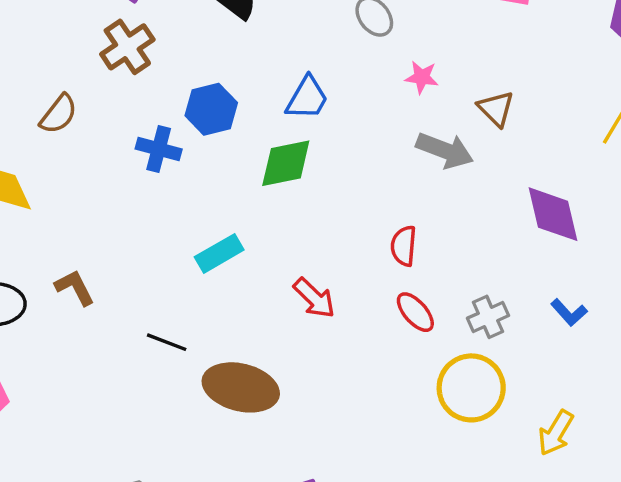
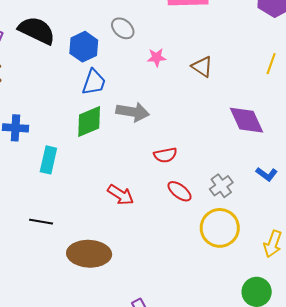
blue hexagon: (211, 109) -> (84, 47), moved
gray arrow: (445, 150) -> (133, 112), moved
red semicircle: (404, 246) -> (165, 155), turned -95
cyan rectangle: (219, 253) -> (48, 160), moved, turned -36
black line: (167, 342) -> (41, 222), moved

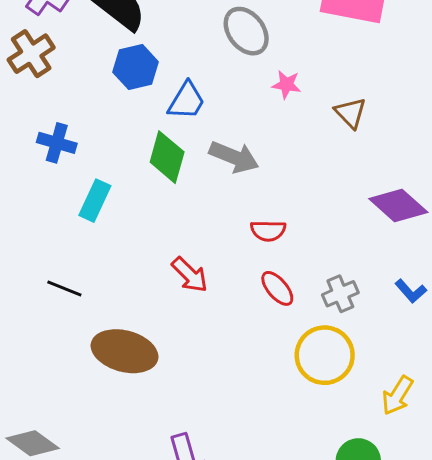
gray ellipse: (123, 28) -> (246, 31), size x1.4
blue hexagon: (84, 47) -> (136, 67), moved
purple diamond: (246, 120) -> (398, 205), turned -36
green diamond: (89, 121) -> (167, 157), turned -64

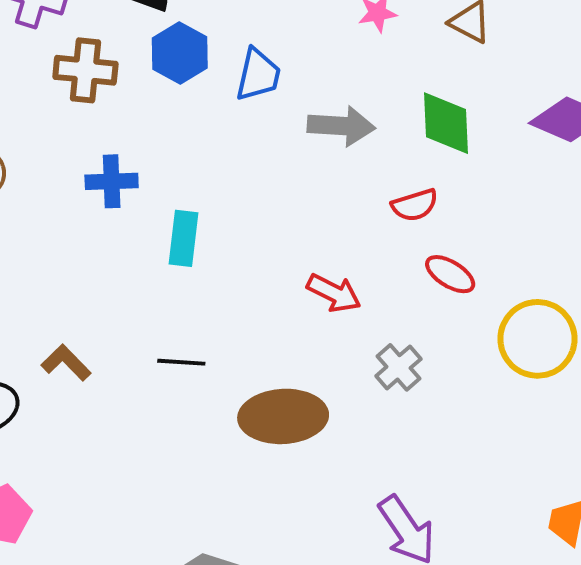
brown cross: (31, 54) -> (85, 70), moved, turned -33
green diamond: (167, 157) -> (446, 123), moved
gray cross: (340, 294) -> (399, 367), moved

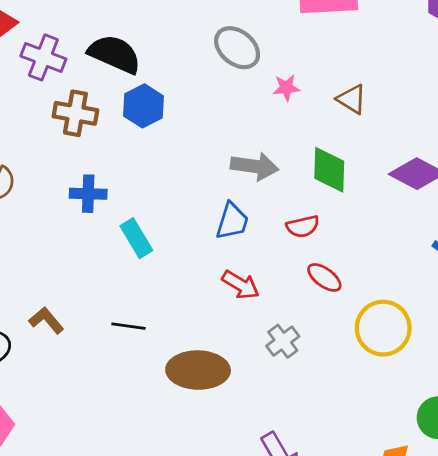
blue trapezoid: (258, 75) -> (232, 221), moved
cyan rectangle: (183, 238) -> (136, 238), turned -42

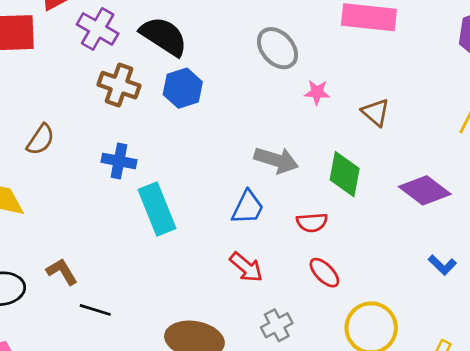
cyan rectangle: (136, 238) -> (157, 209), size x1.4
black line: (128, 326) -> (95, 310), moved

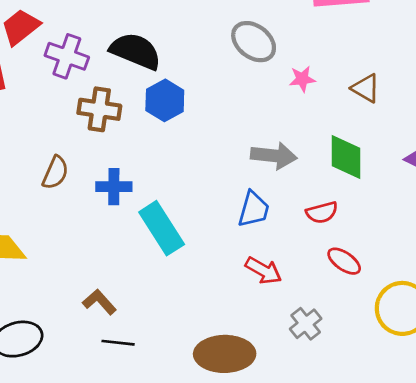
brown semicircle: (41, 140) -> (55, 173), moved
brown L-shape: (62, 272) -> (99, 302), moved

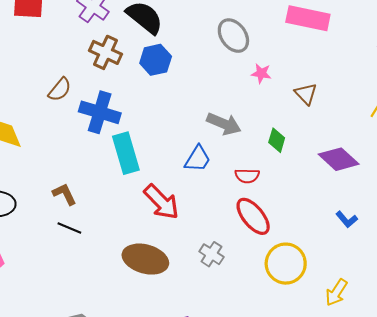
green diamond: (346, 157) -> (277, 140), size x0.7
blue cross: (114, 187) -> (100, 112), size x1.5
red ellipse: (344, 261) -> (253, 216), size x1.5
red arrow: (263, 270) -> (161, 202), moved, size x1.4
gray cross: (306, 324) -> (211, 254), turned -35

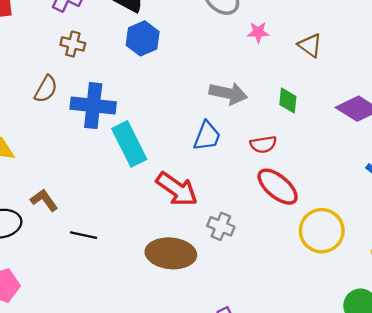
brown cross: (105, 52) -> (73, 44), moved, size x0.7
brown L-shape: (64, 194) -> (44, 200), moved
gray cross: (211, 254) -> (221, 226), moved

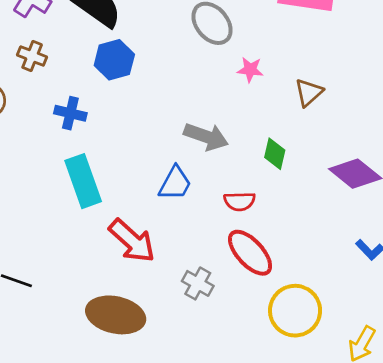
brown triangle: (310, 45) -> (309, 92), turned 35
blue cross: (93, 106) -> (70, 113), moved, size x0.6
gray cross: (221, 226) -> (198, 283), moved

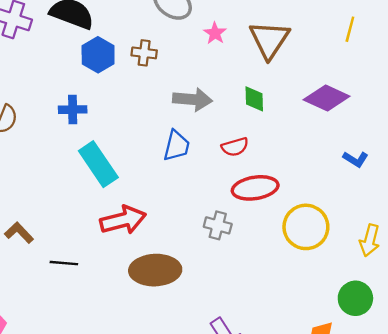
brown cross: (32, 56) -> (144, 53), moved
pink star: (250, 70) -> (215, 33), turned -30
brown triangle: (309, 92) -> (269, 40), size x1.6
red arrow: (132, 241) -> (123, 220), moved, turned -42
red ellipse: (250, 253) -> (255, 188), turned -42

